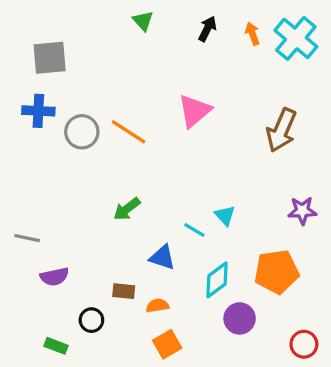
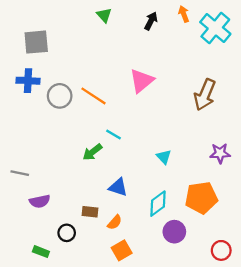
orange arrow: (252, 34) -> (184, 14), moved
cyan line: (194, 230) -> (113, 135), moved
orange semicircle: (157, 306) -> (115, 222), turned 140

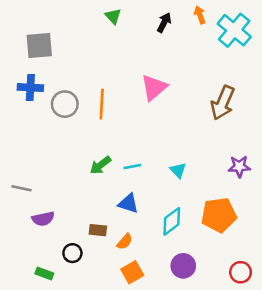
orange line: (94, 96) -> (102, 104), turned 60
cyan line: (113, 135) -> (132, 166), moved, turned -42
purple circle: (174, 232) -> (183, 266), moved

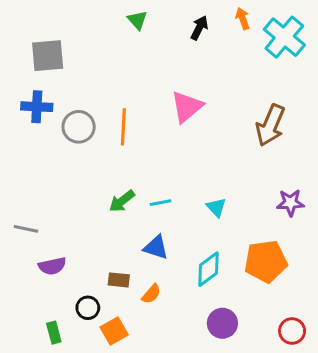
orange square: (132, 272) -> (114, 331), moved
green rectangle: (44, 273) -> (54, 333), turned 54

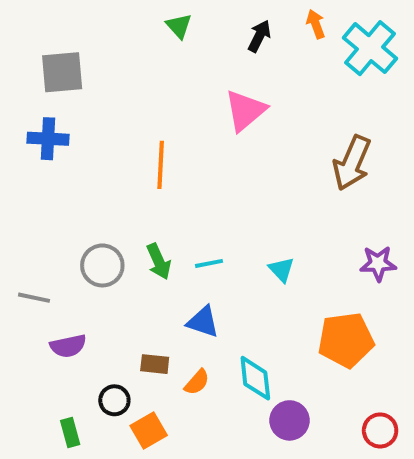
pink triangle: (187, 107) -> (245, 111), moved
gray circle: (79, 127) -> (102, 265), moved
green arrow: (122, 201) -> (159, 261), turned -76
cyan diamond: (209, 269) -> (255, 378), moved, turned -60

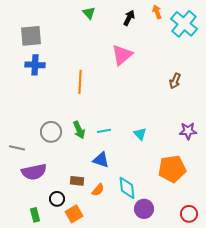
blue cross: (48, 139) -> (35, 65), moved
brown arrow: (352, 163) -> (175, 81), size x0.6
purple semicircle: (68, 346) -> (34, 172), size x1.4

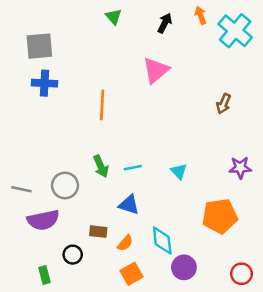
gray circle: (51, 132) -> (65, 185), moved
orange square: (74, 214) -> (132, 274), moved

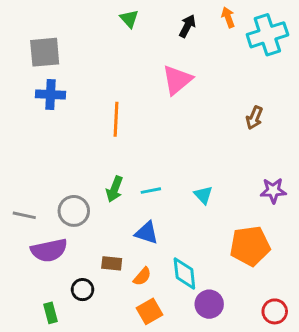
cyan cross: (235, 31) -> (267, 35), turned 32
green arrow: (101, 166) -> (115, 189), turned 45

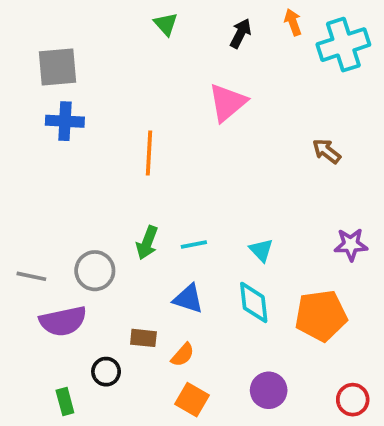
brown arrow: (254, 118) -> (327, 151), turned 105
cyan diamond: (184, 274) -> (254, 302), moved
orange square: (150, 311) -> (192, 400), turned -30

